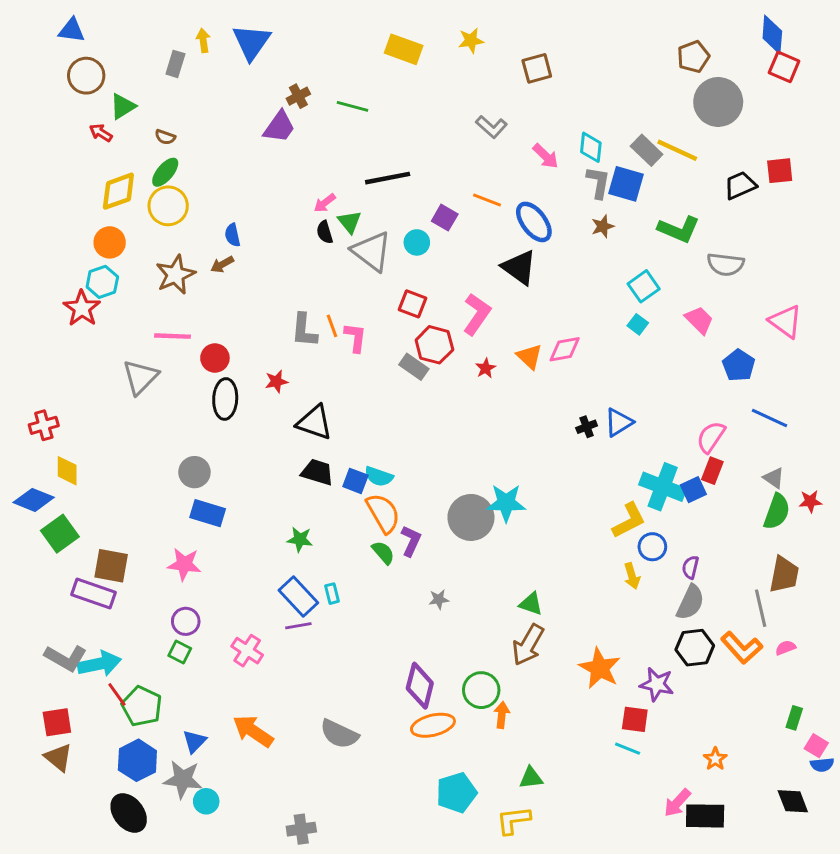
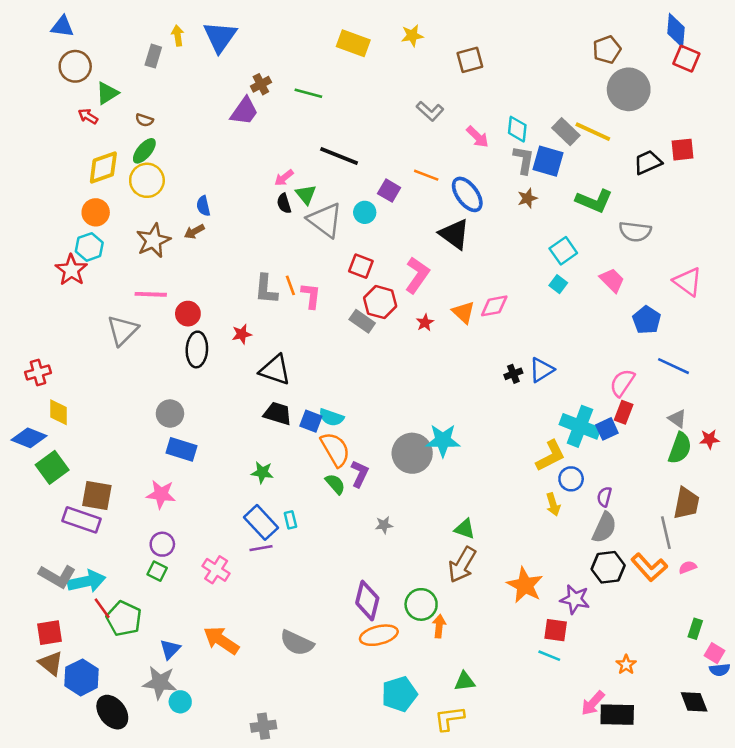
black line: (388, 178) -> (339, 156), turned 33
blue hexagon: (137, 760) -> (82, 677), moved

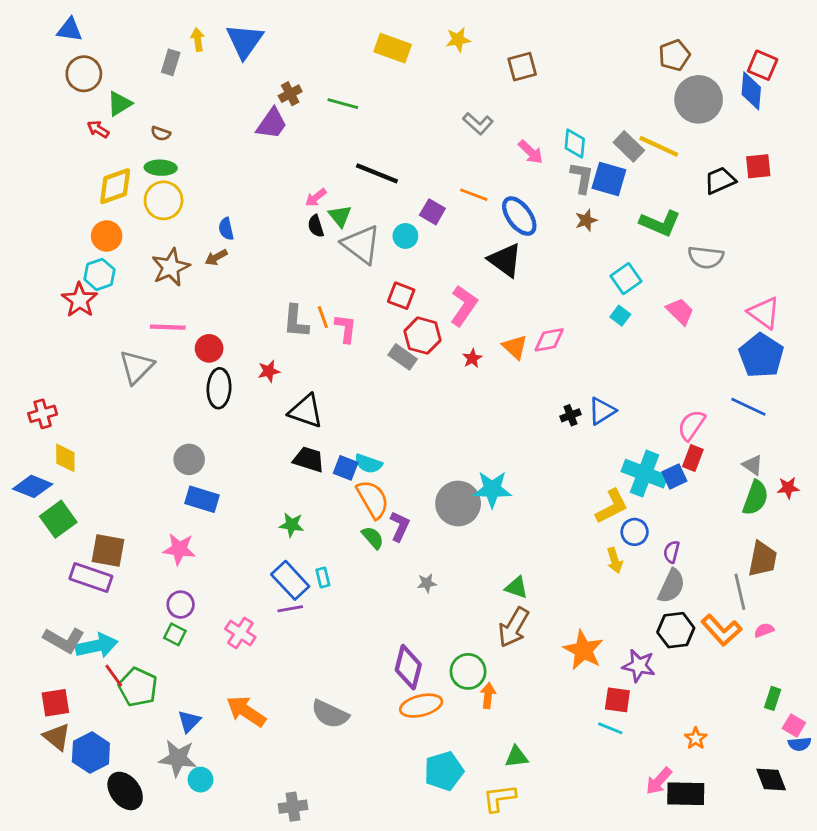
blue diamond: (676, 30) -> (751, 91), moved
green ellipse: (144, 151) -> (161, 168), turned 52
blue pentagon: (647, 320) -> (761, 356), moved, size x1.4

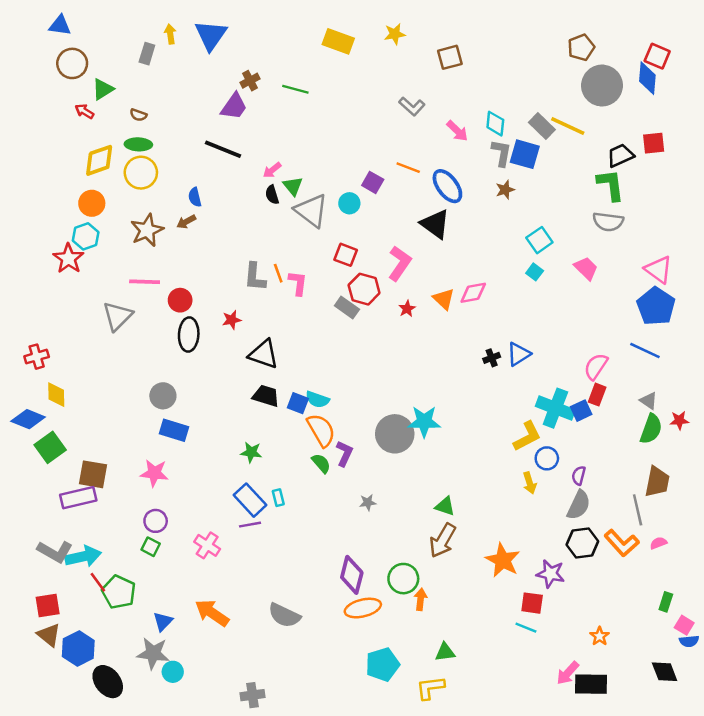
black line: (377, 173) -> (223, 149), moved
green L-shape: (660, 223) -> (611, 185), moved, turned -120
purple rectangle: (91, 577) -> (78, 498), turned -32

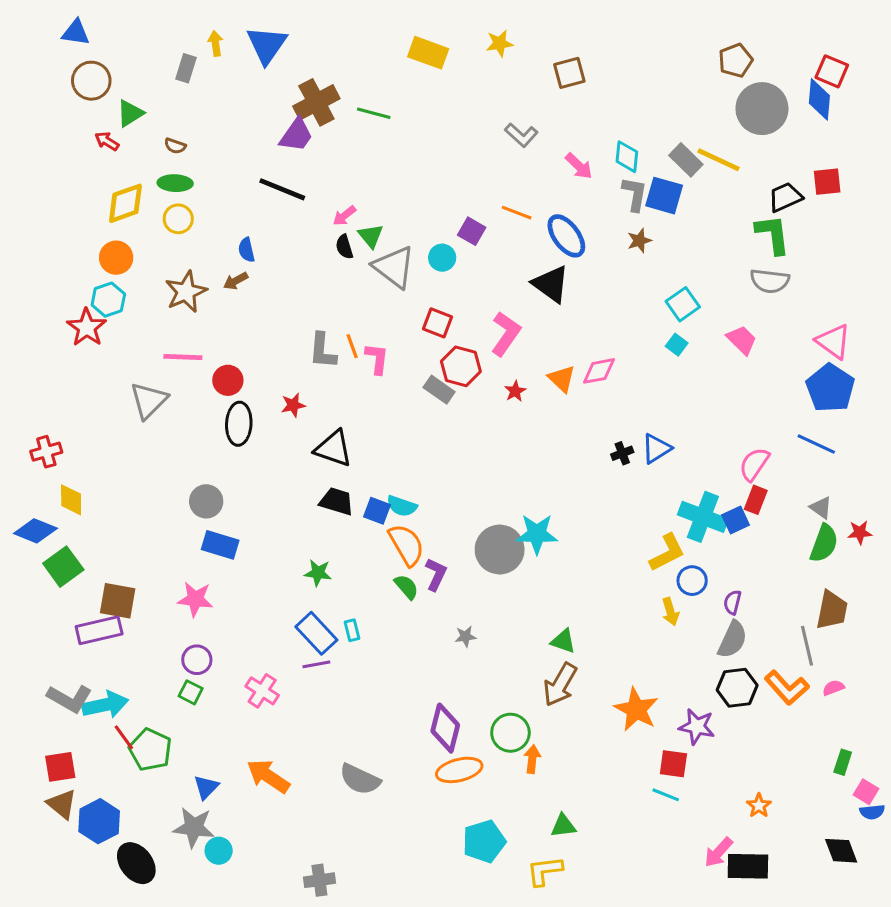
brown cross: (250, 81) -> (316, 102), size x1.8
yellow circle: (141, 173) -> (178, 219), size x0.7

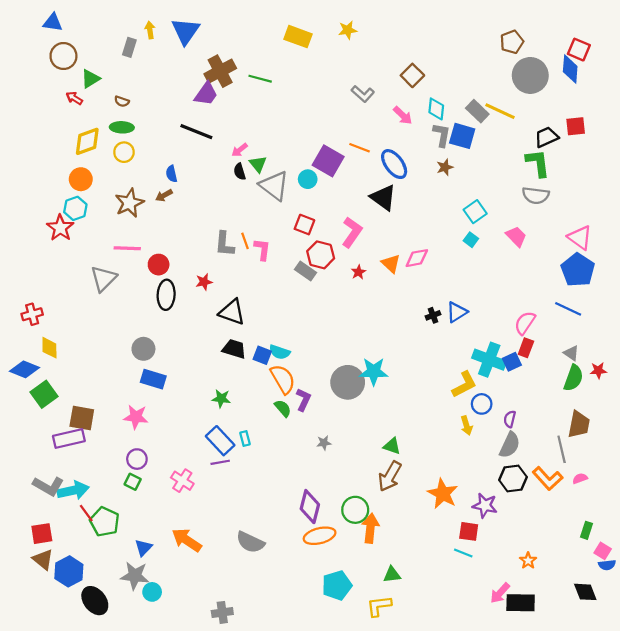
brown square: (569, 73) -> (412, 75), moved, turned -30
purple square: (472, 231) -> (328, 161), size x1.6
orange arrow: (532, 759) -> (370, 528), size x1.5

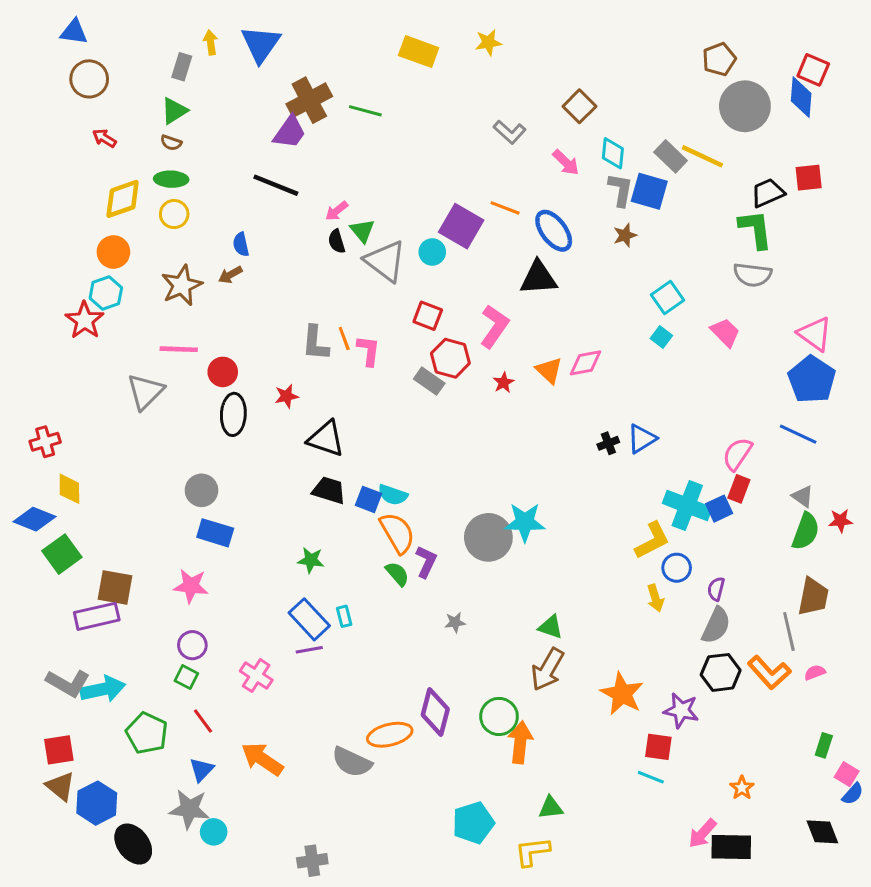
green triangle: (90, 79) -> (174, 111), moved
black triangle: (383, 198) -> (538, 278), turned -40
red line: (86, 513) -> (203, 721), moved
orange ellipse: (320, 536) -> (390, 735), moved
blue semicircle: (607, 565) -> (853, 794), turned -42

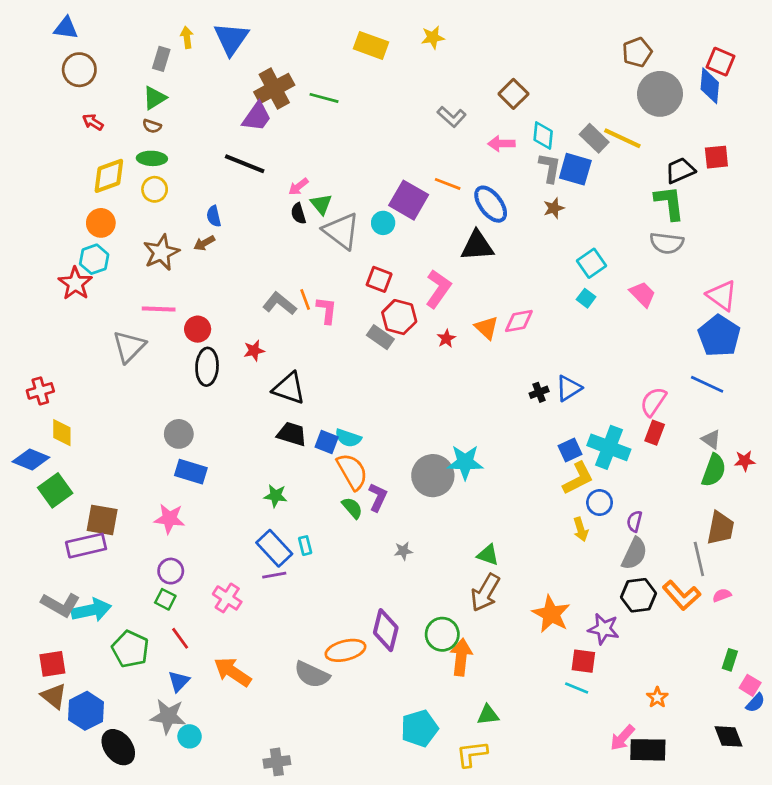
pink arrow: (566, 162) -> (501, 144), turned 135
gray L-shape: (315, 343) -> (280, 304), turned 124
blue square: (719, 509) -> (570, 450), moved

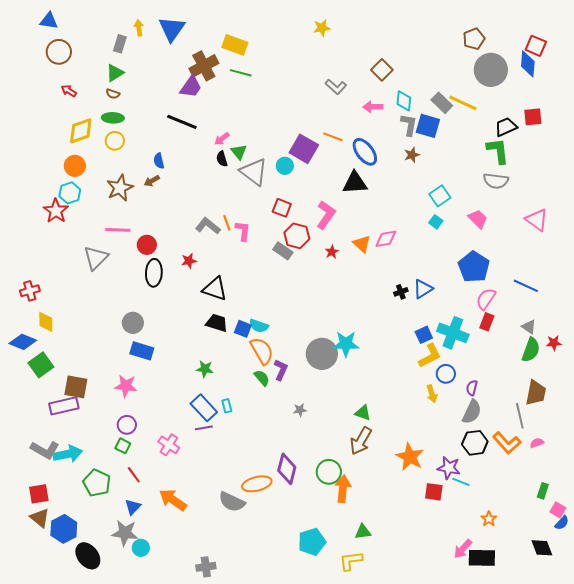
yellow rectangle: (371, 45) -> (235, 45), moved
blue pentagon: (719, 336) -> (474, 267), moved
cyan line: (577, 688) -> (461, 482), moved

